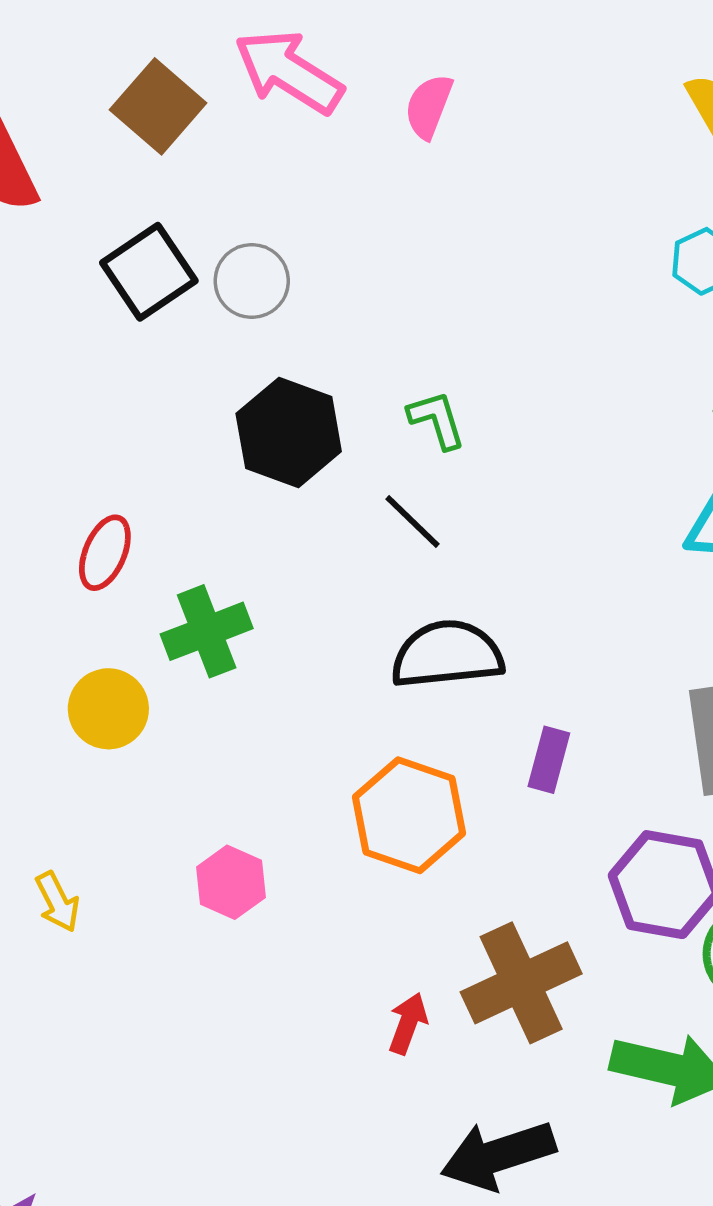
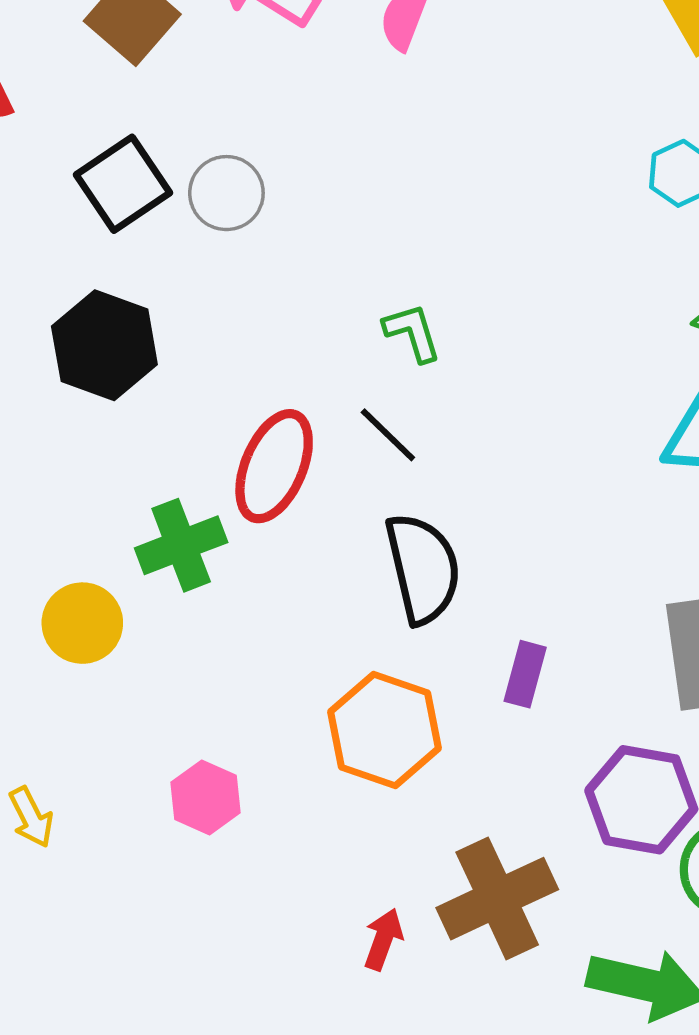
black hexagon: (289, 432) -> (104, 345), moved
red ellipse: (105, 553) -> (274, 466), moved, size x1.5
black semicircle: (447, 654) -> (423, 568), turned 83

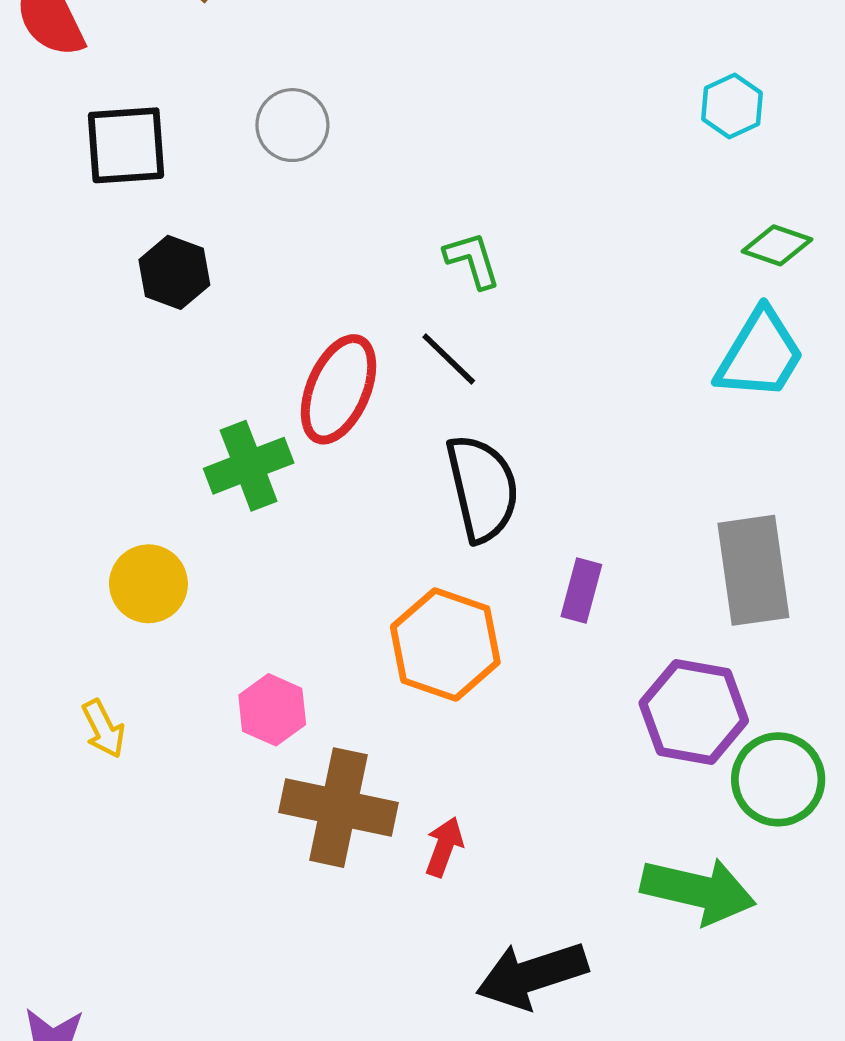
black square: (123, 184) -> (126, 145), moved, turned 30
black hexagon: (104, 345) -> (174, 272), size x0.7
yellow circle: (82, 623) -> (148, 584), moved
brown cross: (497, 899) -> (338, 808), moved, turned 37

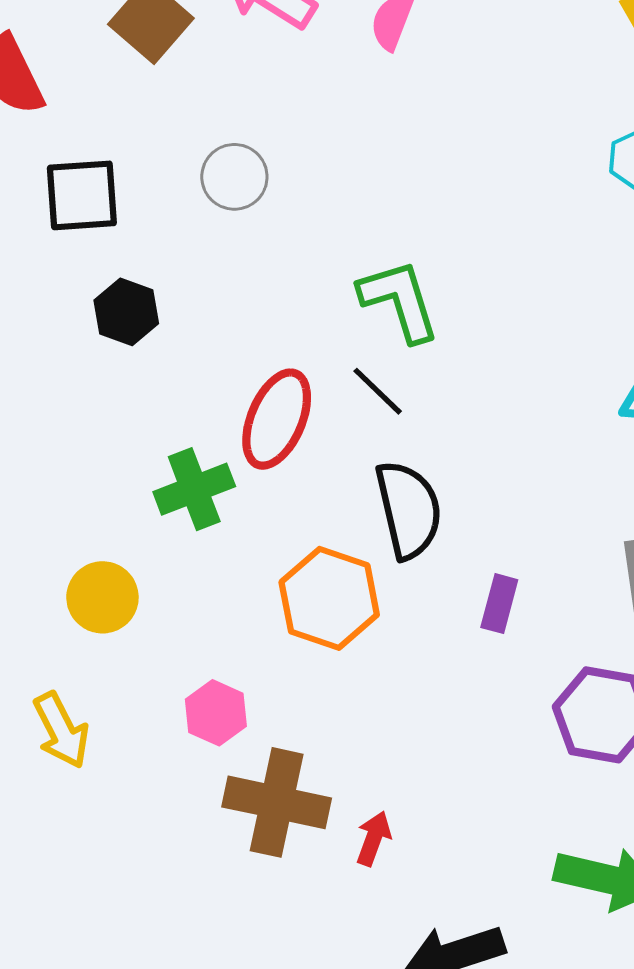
green L-shape: (472, 260) -> (399, 301), size x1.6
orange hexagon: (445, 644) -> (329, 598), moved
yellow arrow: (104, 729) -> (61, 730), size x1.4

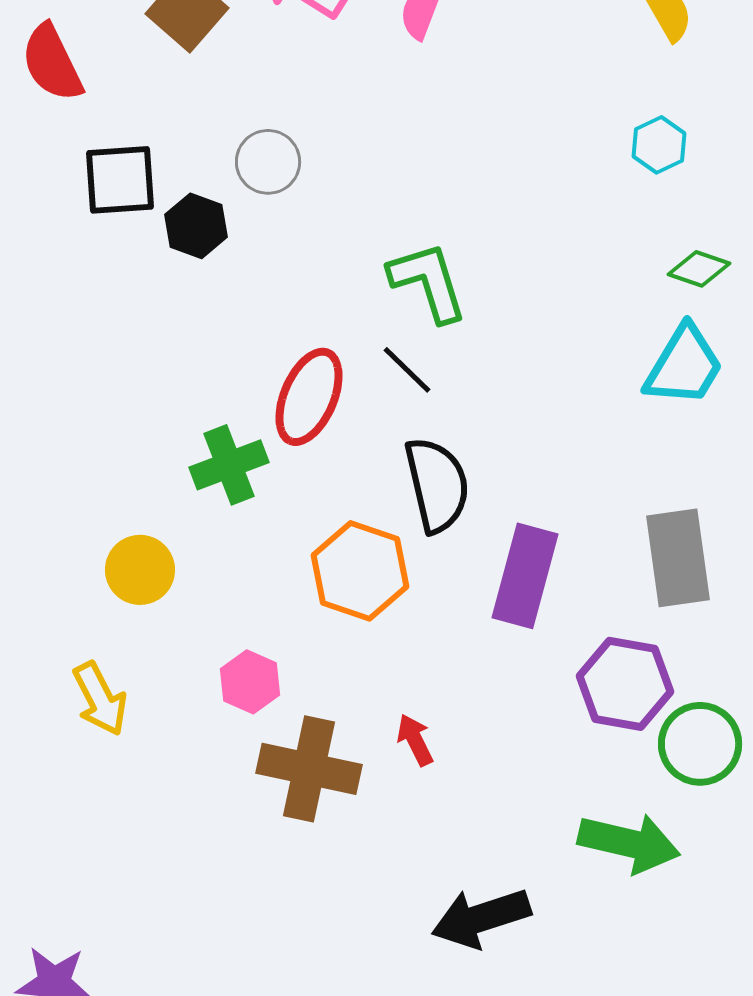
black hexagon: (126, 312) -> (196, 226), moved
purple rectangle: (499, 604) -> (525, 576), size x1.8
red arrow: (374, 839) -> (415, 740), moved, turned -46

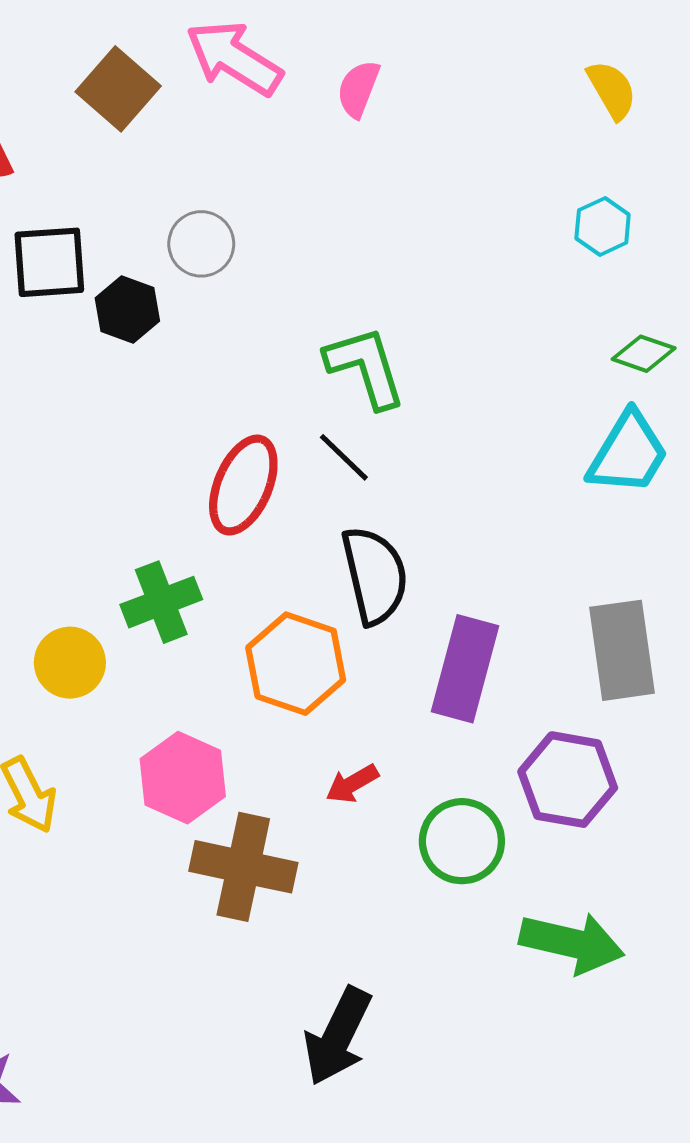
green cross: (229, 465) -> (161, 602), moved
pink hexagon: (250, 682) -> (183, 778), size x1.4
red arrow: (415, 740) -> (352, 784), moved, turned -94
green circle: (700, 744) -> (462, 841), moved
black arrow: (481, 918) -> (338, 1036), moved, turned -46

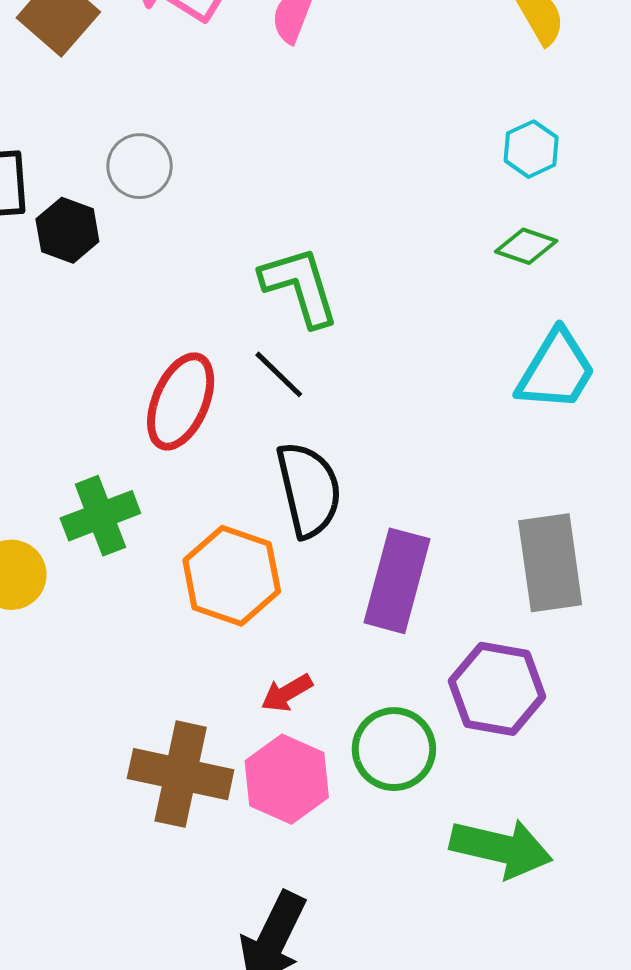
green diamond: (644, 354) -> (526, 246), moved
pink hexagon: (183, 778) -> (287, 779), moved

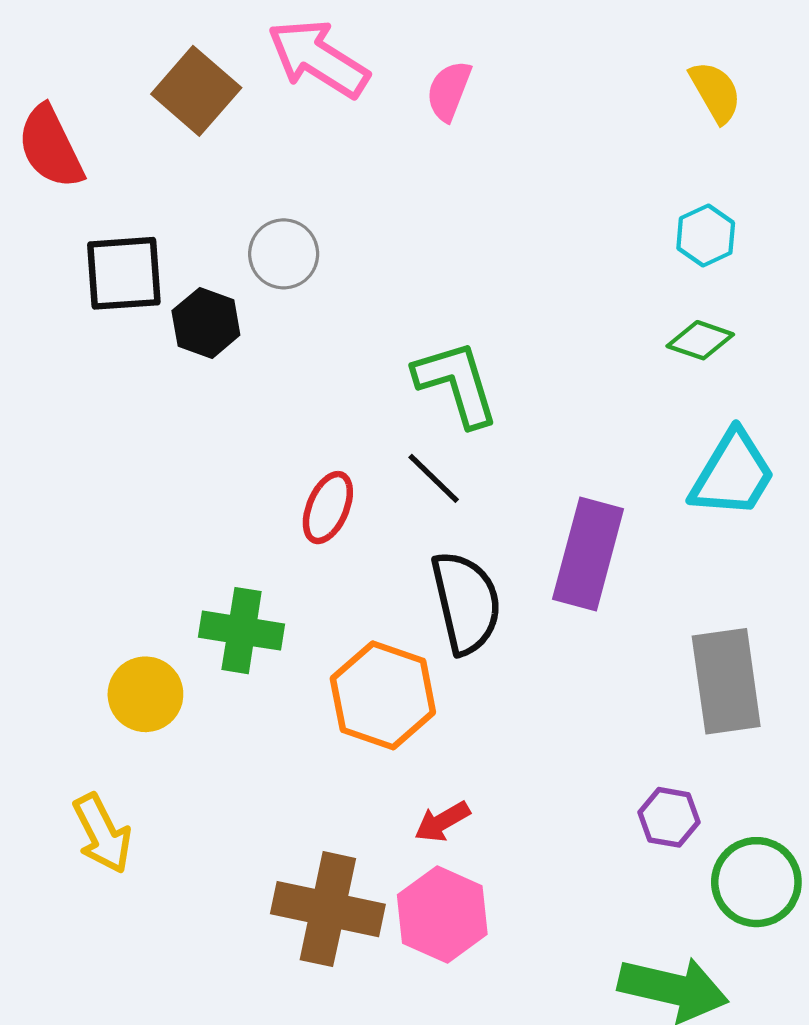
red ellipse: (181, 401) -> (328, 508), size x0.7
green cross: (100, 516) -> (242, 631), turned 30
purple rectangle: (397, 581) -> (588, 554), moved
purple hexagon: (497, 689) -> (669, 817), size x0.6
green circle: (394, 749) -> (756, 882), moved

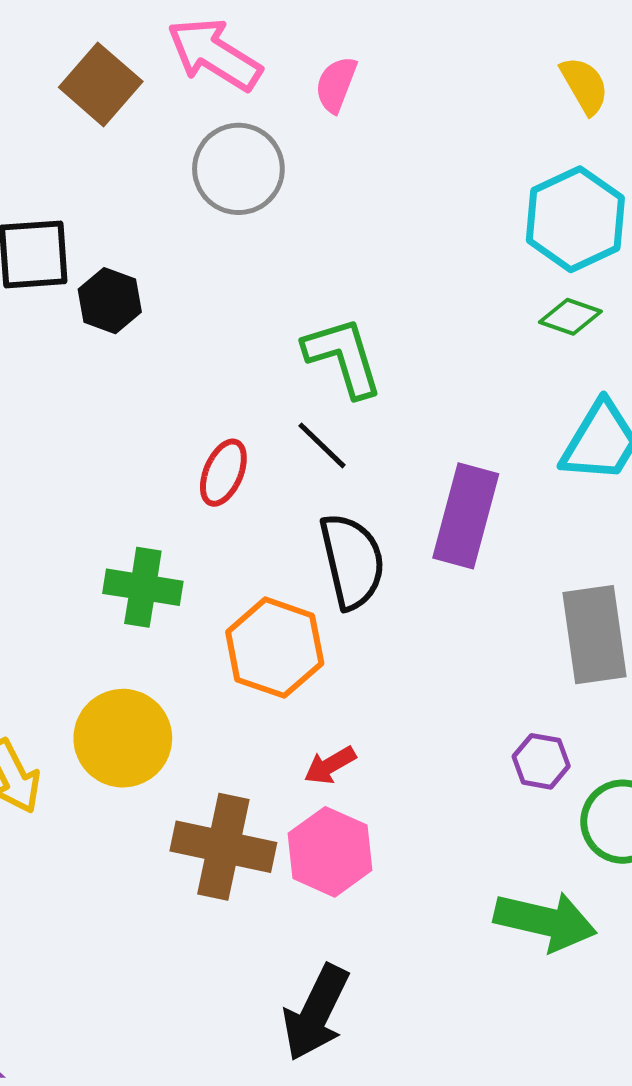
cyan hexagon: (706, 236) -> (575, 219), size x1.8
gray circle: (284, 254) -> (238, 169), moved, size x1.4
yellow circle: (145, 694) -> (123, 738), moved, size x1.4

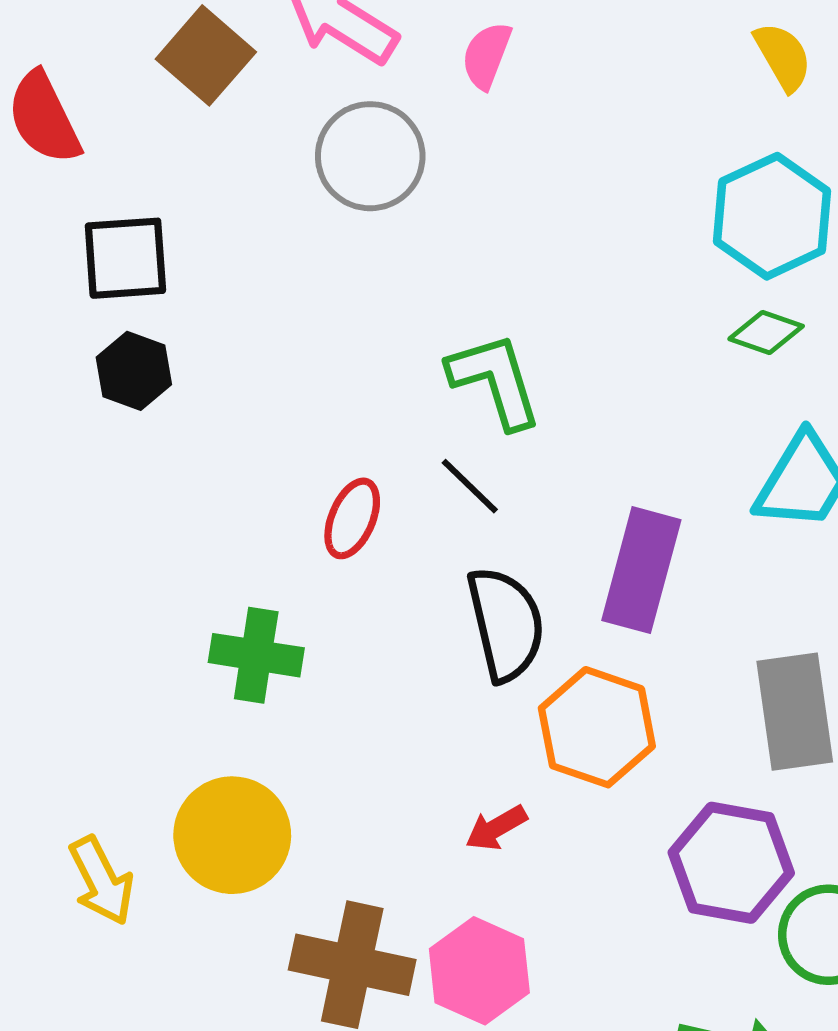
black hexagon: (110, 301) -> (134, 371), moved
orange hexagon: (275, 648) -> (597, 727), moved
purple hexagon: (541, 761) -> (731, 863), size x1.8
red arrow: (330, 765) -> (496, 828), moved

